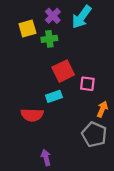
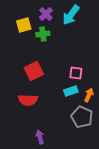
red square: (63, 71) -> (34, 71), moved
cyan rectangle: (54, 96) -> (71, 91), moved

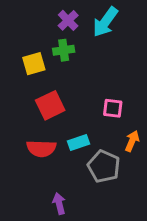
yellow square: (24, 25) -> (34, 64), moved
cyan rectangle: (71, 91) -> (79, 142), moved
gray pentagon: (82, 117) -> (104, 166), moved

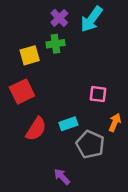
red square: (50, 105) -> (22, 91), moved
red semicircle: (41, 148) -> (36, 129), turned -60
purple arrow: (59, 204) -> (62, 177), moved, turned -30

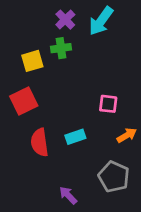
orange arrow: (115, 122) -> (127, 135), turned 36
red semicircle: (36, 129) -> (40, 142), turned 140
gray pentagon: (90, 144) -> (114, 177), moved

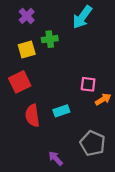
purple cross: (65, 20) -> (27, 16), moved
orange arrow: (127, 135) -> (103, 99), moved

